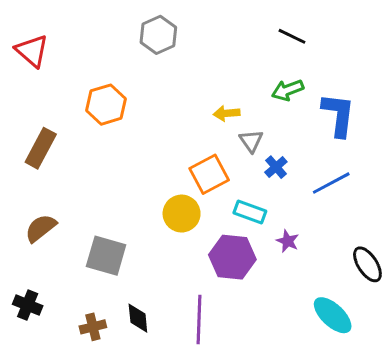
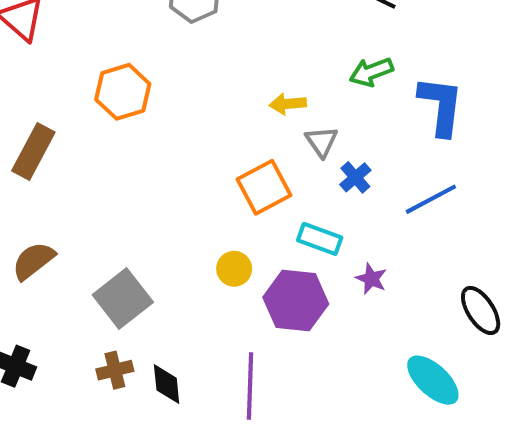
yellow circle: (182, 214) -> (234, 269), moved, size x0.7
gray square: (106, 256) -> (123, 299), turned 36
brown cross: (93, 327) -> (115, 370), moved

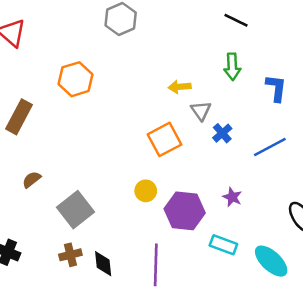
green arrow: (371, 72) -> (232, 67), turned -72
blue L-shape: (441, 106) -> (276, 88), size x0.7
cyan rectangle: (320, 239) -> (223, 245), moved
brown semicircle: (33, 261) -> (32, 180), moved, size x0.7

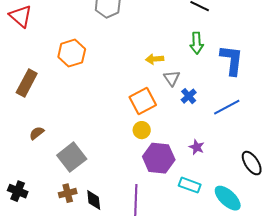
blue L-shape: (276, 88) -> (232, 60), size x1.4
yellow circle: (146, 191) -> (142, 130), moved

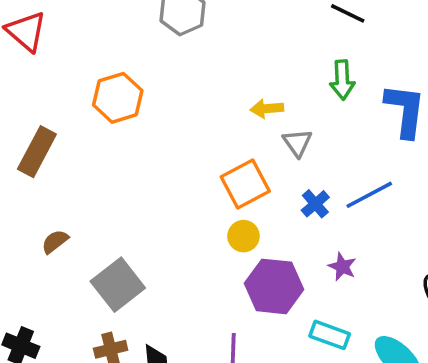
blue cross: (189, 96) -> (315, 204), moved
blue line: (227, 107) -> (369, 195), moved

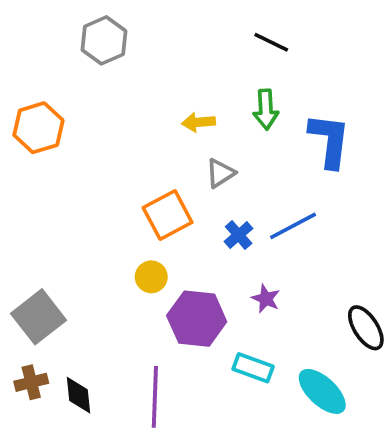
yellow arrow: (267, 109) -> (199, 122), moved
gray triangle: (297, 143) -> (220, 173), turned 32
yellow circle: (243, 236) -> (151, 277), moved

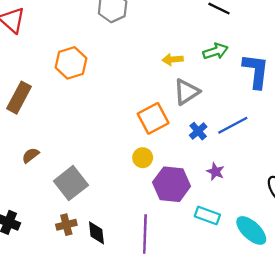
green arrow: (266, 109) -> (215, 51), turned -105
gray triangle: (220, 173) -> (187, 92), size x1.4

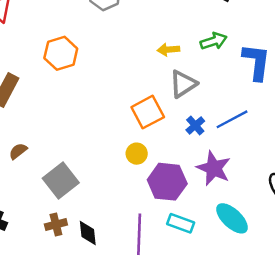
purple star: (215, 172) -> (214, 168), size x1.8
cyan rectangle: (207, 215) -> (181, 223), moved
cyan ellipse: (251, 230) -> (232, 218), moved

